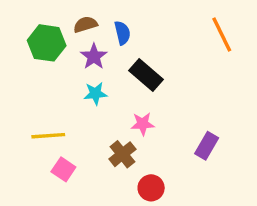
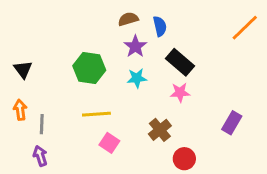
orange line: (222, 35) -> (245, 28), turned 72
green hexagon: (47, 43) -> (89, 68), moved
pink star: (143, 124) -> (180, 92), moved

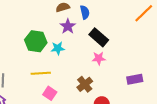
cyan star: (137, 78) -> (58, 48), moved
purple rectangle: (232, 123) -> (135, 79), turned 49

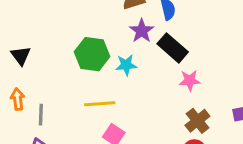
black rectangle: (99, 37) -> (173, 48), moved
brown cross: (85, 84) -> (197, 121), moved

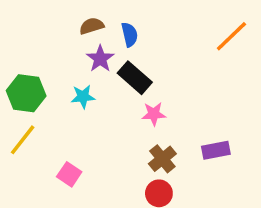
green hexagon: (92, 54) -> (26, 93), moved
yellow line: (100, 104) -> (23, 140), moved, turned -48

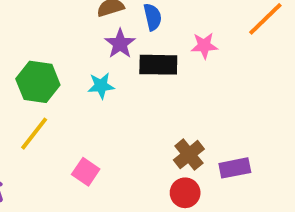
black rectangle: (135, 78) -> (158, 65), turned -40
pink star: (154, 114) -> (204, 46), moved
purple rectangle: (216, 150) -> (235, 168), moved

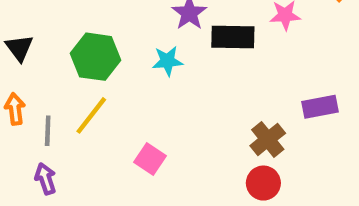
purple rectangle: (235, 168) -> (320, 107), moved

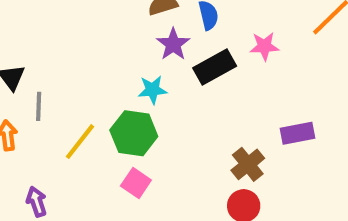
black rectangle: (233, 37) -> (215, 67), turned -30
green hexagon: (96, 57) -> (134, 133), moved
gray line: (48, 131) -> (39, 106), moved

